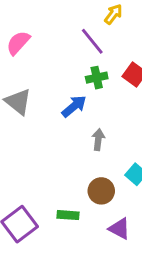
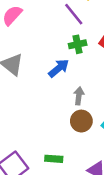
brown circle: (101, 191) -> (81, 121), moved

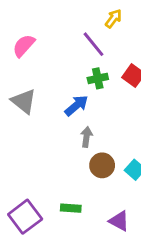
gray arrow: (79, 96) -> (86, 137), moved

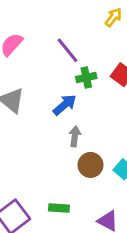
yellow arrow: (113, 19) -> (113, 17), moved
purple line: (94, 44) -> (68, 50), moved

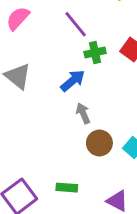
gray arrow: (75, 136) -> (83, 113), turned -30

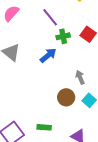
gray arrow: (83, 113) -> (80, 77), moved

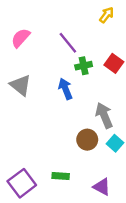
blue arrow: (48, 55) -> (65, 89), turned -72
gray arrow: (80, 77) -> (104, 115), size x1.5

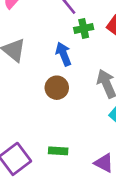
brown circle: (87, 140) -> (57, 88), moved

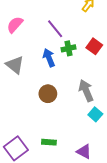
blue arrow: (64, 54) -> (49, 58), moved

